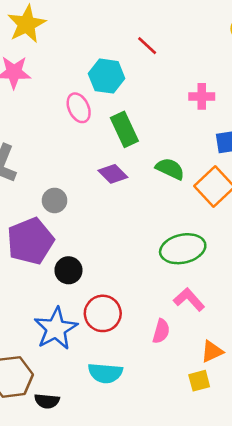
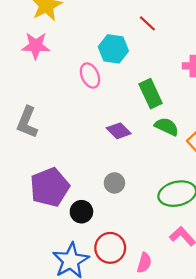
green rectangle: (124, 129) -> (151, 94), moved
gray circle: (55, 200) -> (114, 183), moved
pink semicircle: (161, 331) -> (144, 263), moved

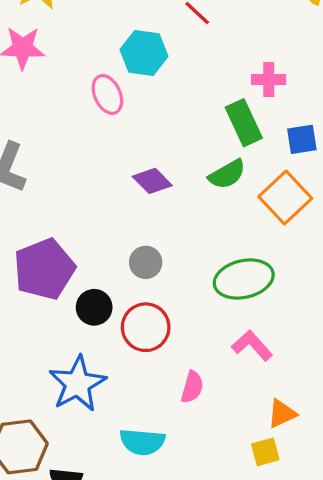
green rectangle: (151, 94) -> (244, 123), moved
green semicircle: (167, 127) -> (227, 174), turned 125
red circle: (110, 248) -> (146, 327), moved

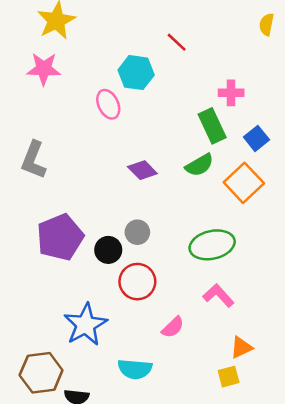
blue square: (302, 139) -> (256, 138), turned -30
black circle: (94, 307) -> (108, 250), moved
pink semicircle: (192, 387) -> (173, 327), turned 30

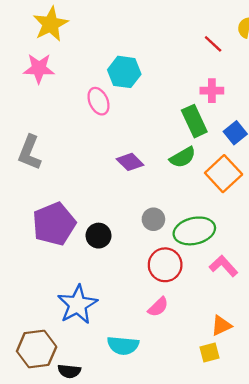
red line: (177, 42) -> (213, 44), moved
gray circle: (137, 232) -> (153, 219), moved
red circle: (137, 282) -> (165, 265), moved
pink L-shape: (218, 296) -> (224, 266), moved

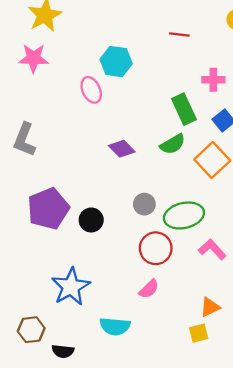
red line: (213, 44) -> (179, 34), moved, turned -36
pink cross: (212, 91) -> (213, 80), moved
brown hexagon: (37, 349) -> (31, 330), size x0.7

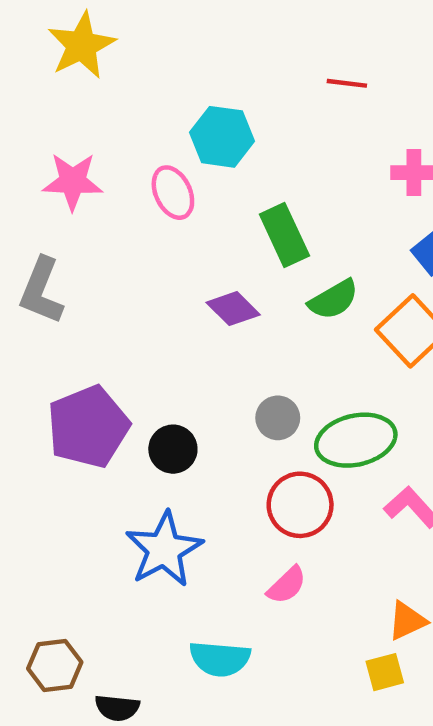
pink star: (33, 58) -> (73, 181), moved
green rectangle: (184, 109) -> (284, 235), moved
blue star: (71, 287) -> (164, 549), moved

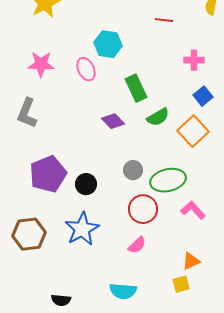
cyan semicircle: (220, 659) -> (123, 291), moved
brown hexagon: (55, 665) -> (29, 234), moved, size x1.4

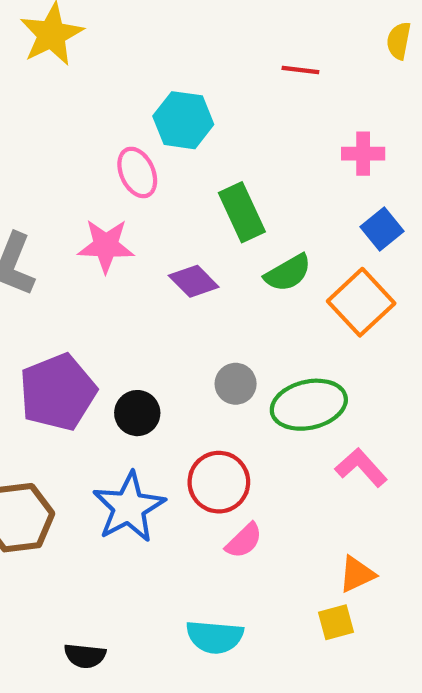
pink star: (41, 64) -> (106, 246), moved
red circle: (143, 209) -> (219, 482), moved

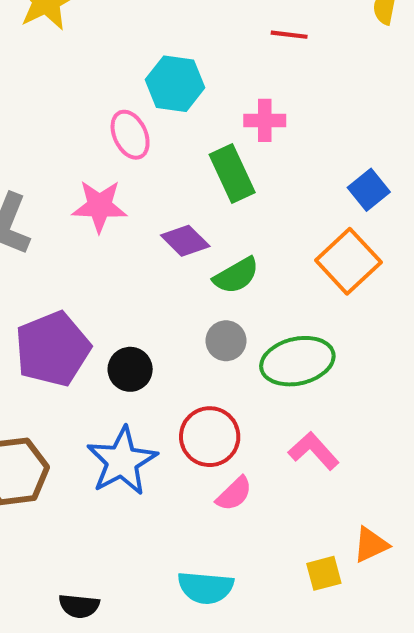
pink cross: (363, 154) -> (265, 120), moved
green semicircle: (288, 273) -> (236, 275), moved
pink L-shape: (361, 467) -> (314, 451), moved
orange triangle: (357, 574) -> (371, 545), moved

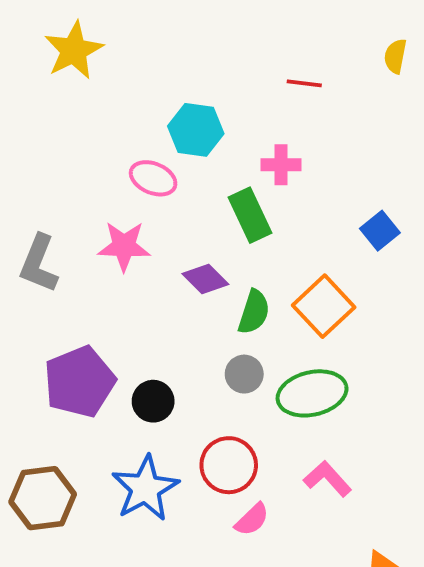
pink ellipse: (130, 135) -> (153, 178), turned -42
orange square: (348, 261) -> (324, 306), moved
green semicircle: (236, 275) -> (254, 312), turned -42

